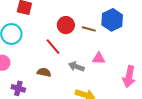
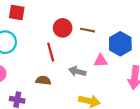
blue hexagon: (112, 20) -> (120, 44), moved
red line: (53, 47) -> (51, 52), turned 30

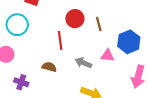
brown line: (87, 30) -> (99, 24), turned 56

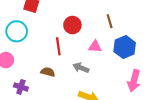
brown line: (99, 24) -> (110, 21), moved
pink triangle: (107, 56) -> (95, 47), moved

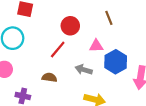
red line: (58, 46) -> (58, 49), turned 54
blue hexagon: (125, 47) -> (116, 62), moved

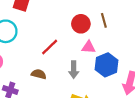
red circle: (70, 26) -> (81, 24), moved
gray arrow: (84, 70) -> (74, 70), turned -112

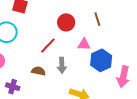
red circle: (81, 24) -> (66, 22), moved
gray arrow: (74, 70) -> (62, 65), moved

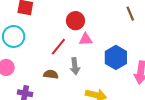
brown line: (97, 19) -> (130, 14), moved
pink triangle: (84, 44) -> (86, 39), moved

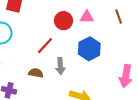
pink triangle: (86, 39) -> (87, 17), moved
blue hexagon: (116, 57) -> (89, 49), moved

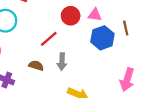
brown line: (119, 17) -> (126, 28), moved
blue hexagon: (89, 49) -> (102, 38), moved

